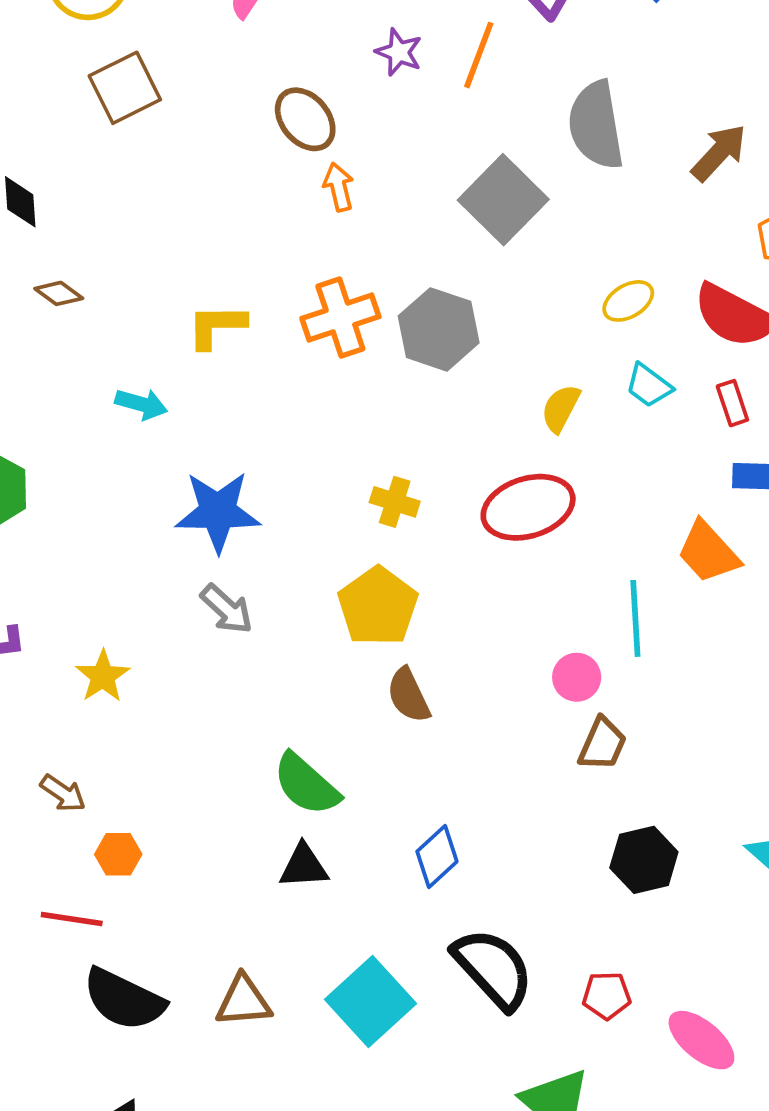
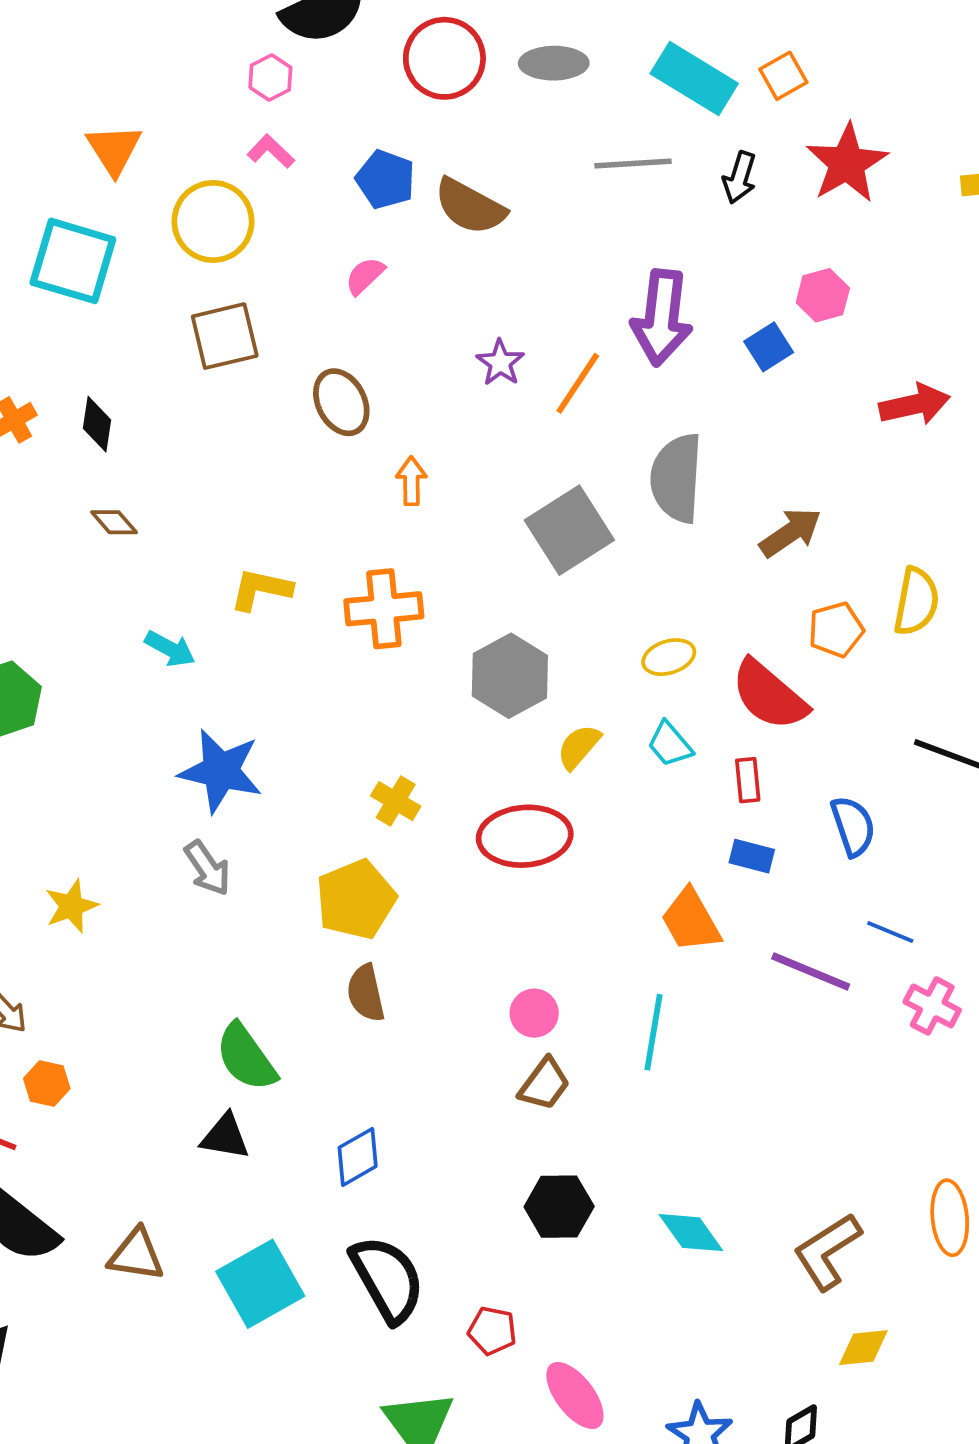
brown ellipse: (305, 119) -> (341, 402), moved
gray hexagon: (439, 329) -> (510, 676), moved
cyan line: (635, 618) -> (653, 1032), moved

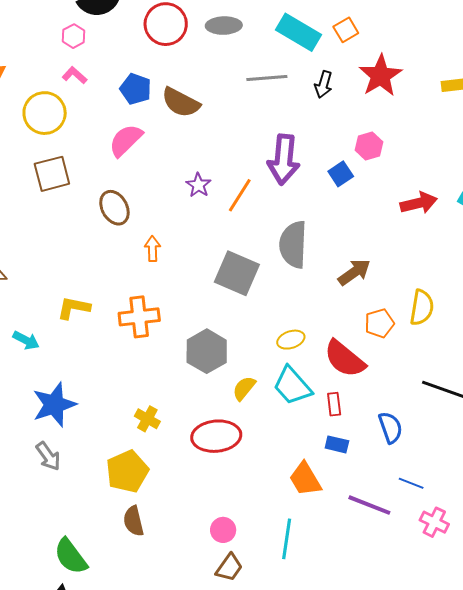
pink semicircle: (365, 276) -> (126, 140), size x1.6
gray square: (569, 530) -> (237, 273), turned -33
cyan trapezoid: (670, 744) -> (292, 386), size x1.6
blue star: (221, 771) -> (54, 405), turned -30

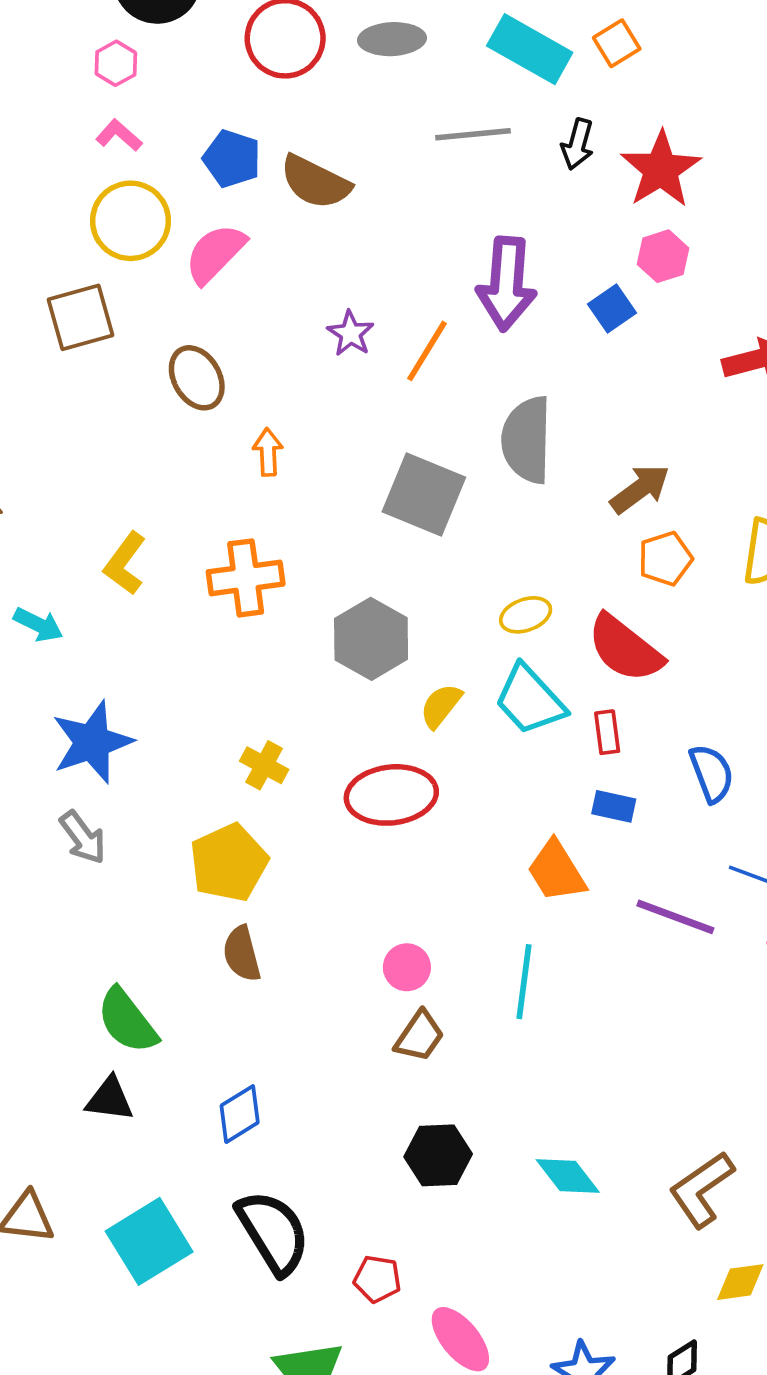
red star: (380, 76) -> (661, 169), moved
yellow circle: (45, 113) -> (130, 221), moved
yellow L-shape: (74, 308) -> (125, 563), turned -64
orange pentagon: (379, 323) -> (665, 559), moved

